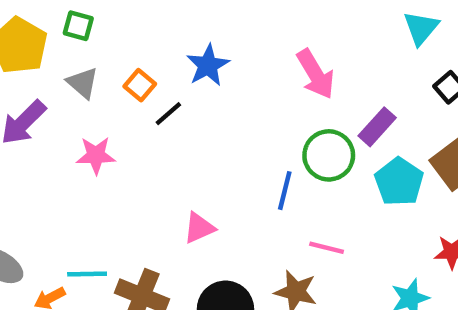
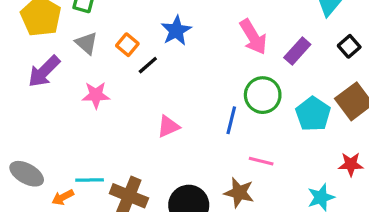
purple rectangle: (377, 127) -> (297, 51), moved
pink triangle: (199, 228) -> (168, 127), moved

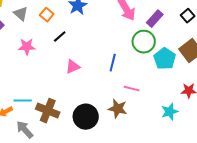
black line: (148, 65) -> (60, 37), moved
green circle: (263, 95) -> (144, 42), moved

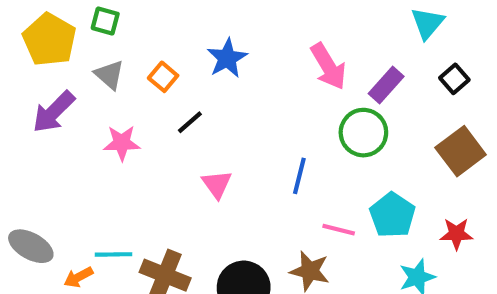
cyan pentagon: (165, 59) -> (392, 215), moved
pink triangle: (73, 67) -> (217, 184), turned -42

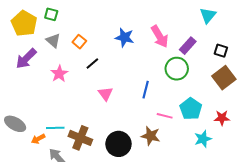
blue star: (227, 58) -> (125, 38), moved, turned -30
black square: (454, 79) -> (221, 51), moved, turned -32
pink star: (122, 143) -> (59, 74), turned -30

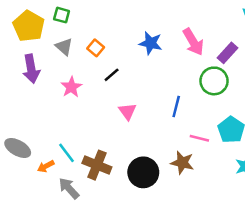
purple arrow: (26, 59) -> (31, 69), turned -55
cyan line: (55, 128) -> (66, 153), turned 54

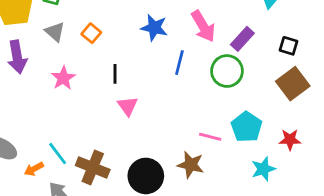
black line: (112, 75) -> (115, 74), moved, turned -49
blue line: (176, 107) -> (179, 63), moved

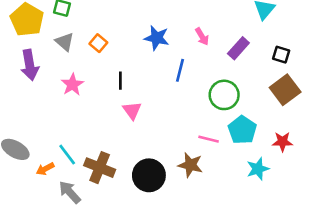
pink arrow: (203, 26) -> (202, 37), size x0.6
green circle: (227, 71) -> (224, 95), moved

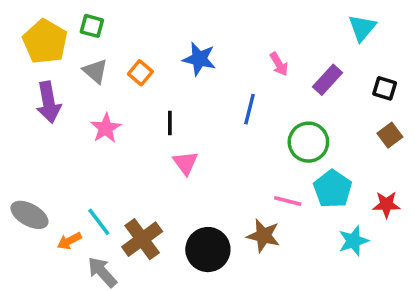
blue star: (157, 38) -> (199, 59), moved
brown square: (285, 90) -> (390, 135), size x0.6
brown cross: (100, 168) -> (142, 239), turned 32

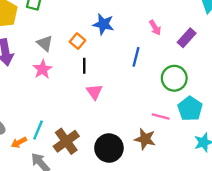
gray triangle: (95, 71) -> (45, 43), moved
orange square: (140, 73) -> (77, 41), moved
cyan line: (99, 222) -> (38, 130), turned 60

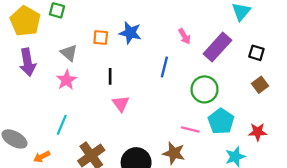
purple rectangle: (187, 38) -> (217, 47), size x1.4
orange square: (77, 41) -> (101, 38), moved, turned -35
cyan line: (38, 130) -> (62, 125), moved

